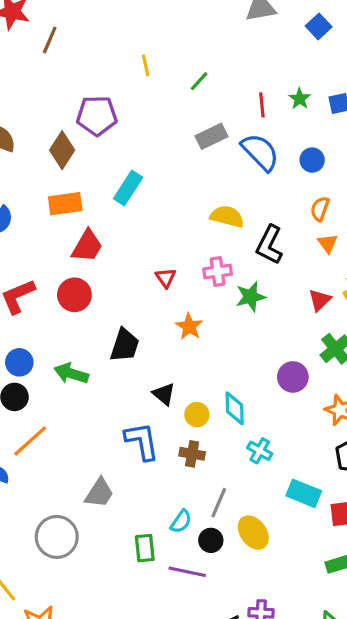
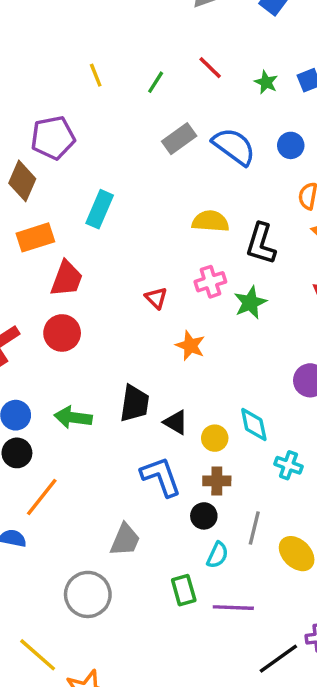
red line: (262, 105) -> (210, 68), moved, turned -30
black trapezoid: (125, 345) -> (135, 403), moved
black circle: (211, 540) -> (204, 516), moved

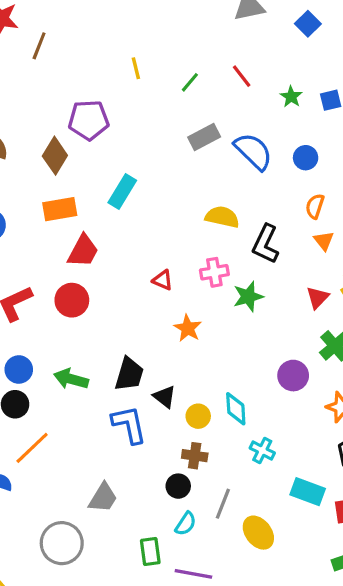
red triangle: (156, 298) -> (163, 280), turned -30
blue L-shape: (161, 477) -> (129, 425), moved

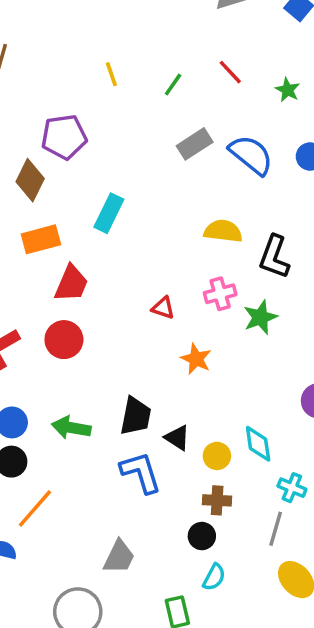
gray line: (223, 504) -> (276, 529), moved

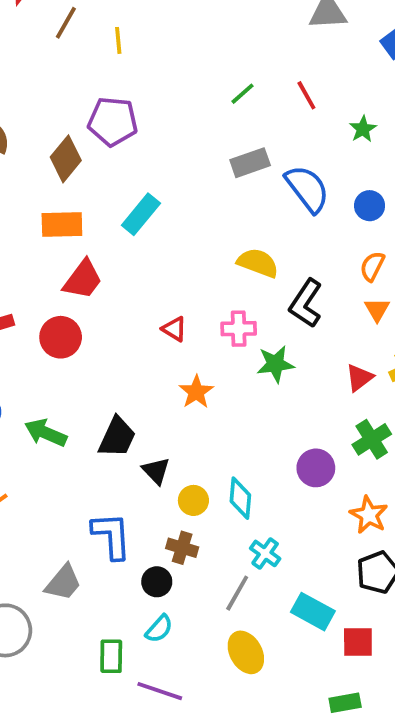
yellow line: (111, 74) -> (118, 40), moved
blue L-shape: (141, 472) -> (112, 536), moved

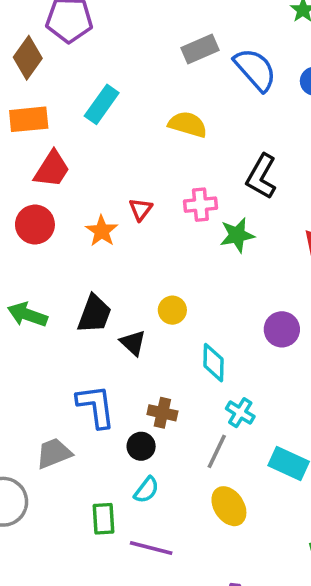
yellow semicircle: (258, 263) -> (188, 124), moved
red triangle: (174, 329) -> (141, 209), turned 40
orange star: (196, 392) -> (102, 231), moved
yellow circle: (193, 500) -> (172, 310), moved
gray trapezoid: (63, 583) -> (54, 453), turned -147

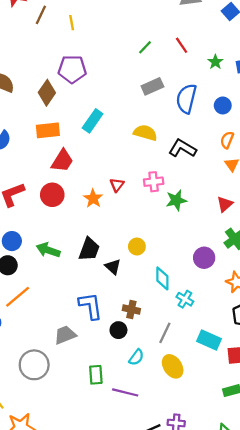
blue semicircle: (255, 69) -> (186, 99), turned -124
black L-shape: (261, 176) -> (182, 148), moved, turned 92
cyan cross: (240, 413) -> (185, 299), moved
cyan semicircle: (146, 490) -> (136, 357), moved

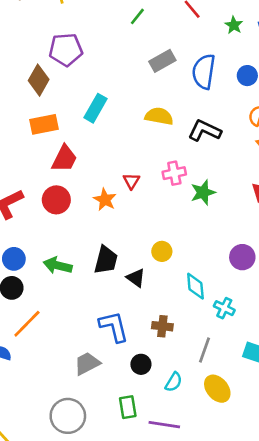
green line: (145, 47) -> (137, 16), moved
black circle: (118, 330) -> (141, 364), moved
gray circle: (34, 365) -> (68, 416), moved

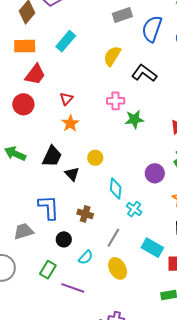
yellow semicircle: (159, 116) -> (112, 56), turned -80
red triangle: (131, 181) -> (66, 99), moved
orange star: (105, 200) -> (70, 123), moved
green rectangle: (128, 407) -> (48, 270), turned 30

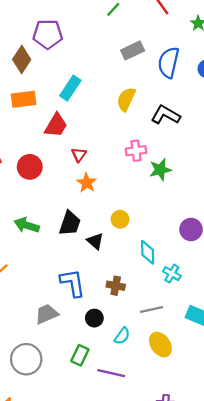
red trapezoid: (35, 75) -> (56, 125), moved
gray line: (113, 238) -> (152, 309), turned 54

